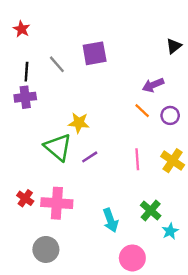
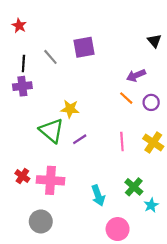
black triangle: (174, 46) -> (154, 41), turned -32

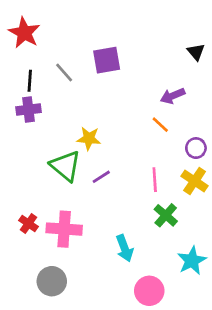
red star: (19, 26) -> (24, 33), size x1.6
purple circle: (151, 102) -> (196, 148), moved
green cross: (134, 187) -> (166, 215), moved
cyan star: (151, 205) -> (192, 261), size x1.5

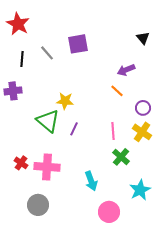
purple cross: (28, 110) -> (13, 91), moved
purple line: (101, 177) -> (74, 129), turned -32

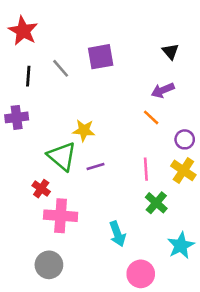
black triangle: (143, 38) -> (170, 52), moved
purple line: (74, 129) -> (95, 167), turned 48
red cross: (21, 163) -> (41, 189), moved

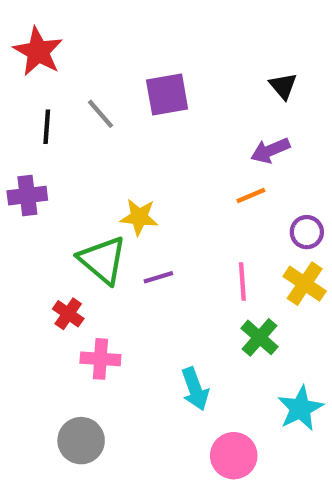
orange line: (151, 117) -> (251, 196), turned -66
pink cross: (61, 216) -> (100, 359), size x0.7

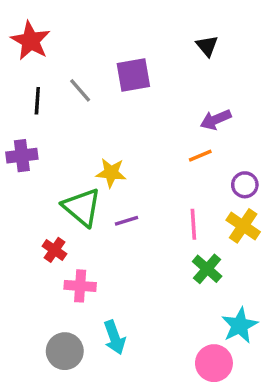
black triangle: (283, 86) -> (207, 46), moved
cyan arrow: (195, 389) -> (114, 337), moved
pink circle: (234, 456) -> (214, 363), moved

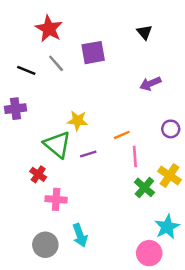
red star: (30, 41) -> (49, 29), moved
black line: (37, 101) -> (26, 70), turned -72
orange line: (200, 156) -> (122, 135), moved
yellow cross: (243, 226) -> (170, 175), moved

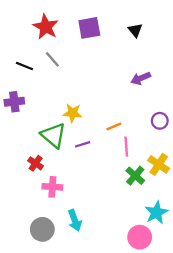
purple square: (93, 53) -> (89, 28), moved

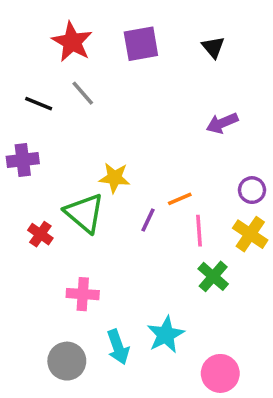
purple line: (83, 144) -> (148, 220), moved, turned -48
red cross: (36, 163) -> (40, 234), moved
yellow cross: (159, 164) -> (250, 234), moved
cyan star: (156, 213) -> (166, 335), moved

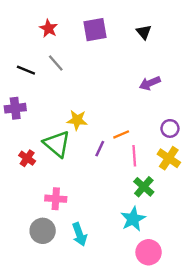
red star: (72, 42) -> (49, 28), size x0.7
cyan star: (166, 335) -> (133, 219), moved
gray circle: (67, 361) -> (43, 231), moved

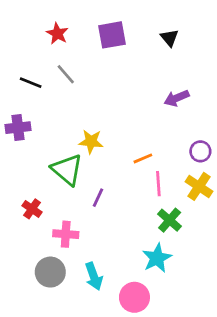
purple line: (100, 149) -> (98, 198), moved
red cross: (27, 158) -> (32, 209), moved
pink circle: (149, 252) -> (134, 297), moved

